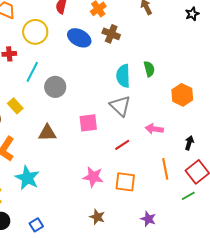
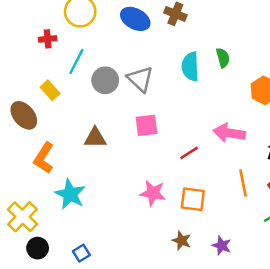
yellow rectangle: (15, 106) -> (50, 90), moved
gray triangle: (120, 106) -> (140, 79), moved
pink arrow: (154, 129) -> (229, 133), size x1.4
brown star: (97, 217) -> (182, 241), moved

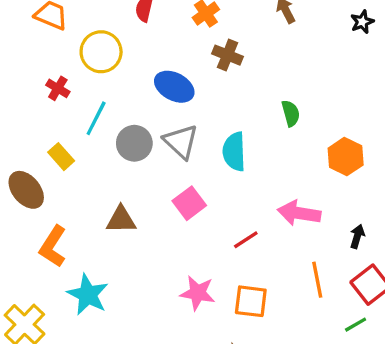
blue ellipse: (135, 19) -> (174, 87), moved
red cross: (48, 39) -> (58, 88), turned 36
cyan semicircle: (190, 67) -> (234, 152), moved
pink square: (147, 125) -> (189, 203), turned -30

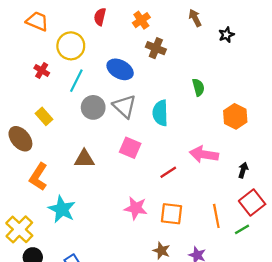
black star: (362, 22) -> (226, 35), moved
cyan line: (96, 118) -> (76, 81), moved
pink square: (189, 203) -> (130, 148), turned -30
orange line: (317, 280) -> (216, 216), moved

